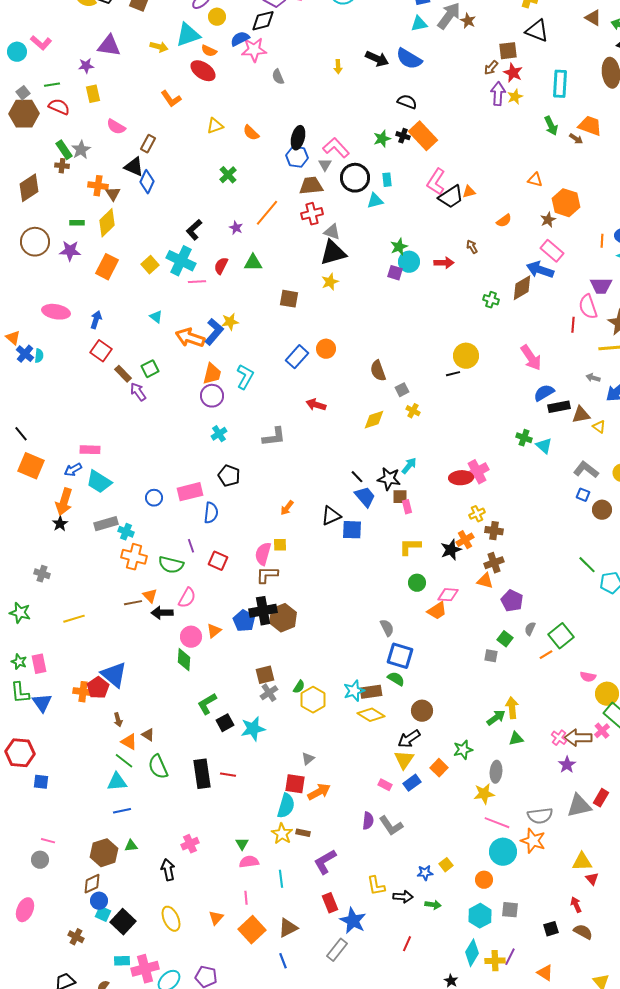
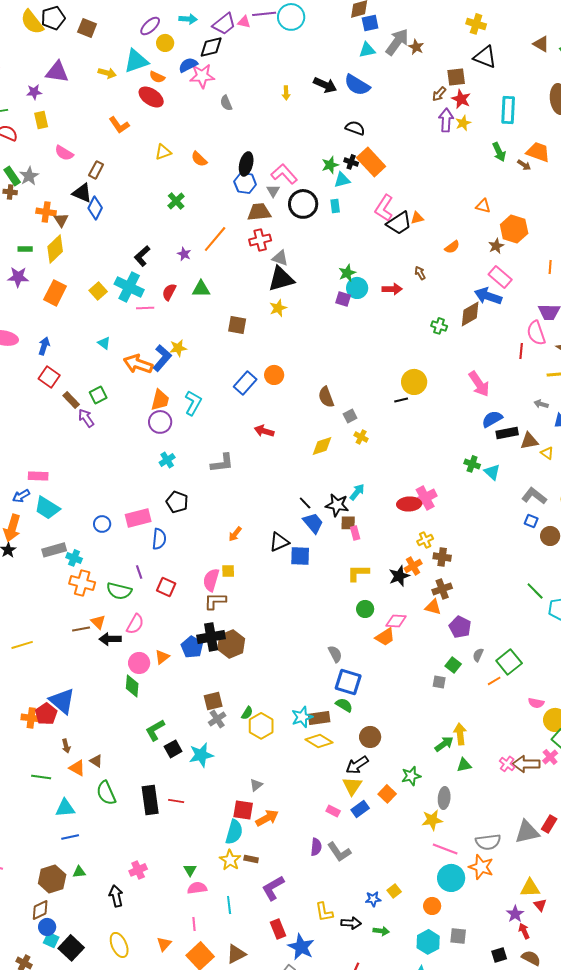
cyan triangle: (375, 201) -> (342, 180), moved
green line: (124, 761) -> (41, 777), moved, turned -30
purple star: (567, 765) -> (515, 914), moved

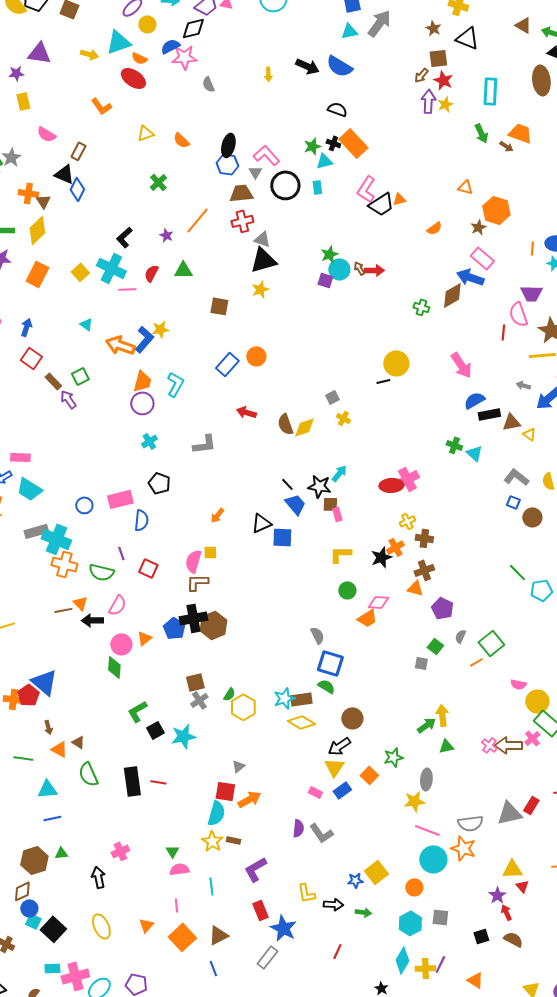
brown star: (416, 47) -> (433, 28), moved
brown arrow: (420, 273) -> (359, 268), moved
brown semicircle: (326, 397) -> (285, 424), moved
cyan cross: (74, 558) -> (56, 539), size x1.8
yellow square: (394, 891) -> (376, 872), size x1.6

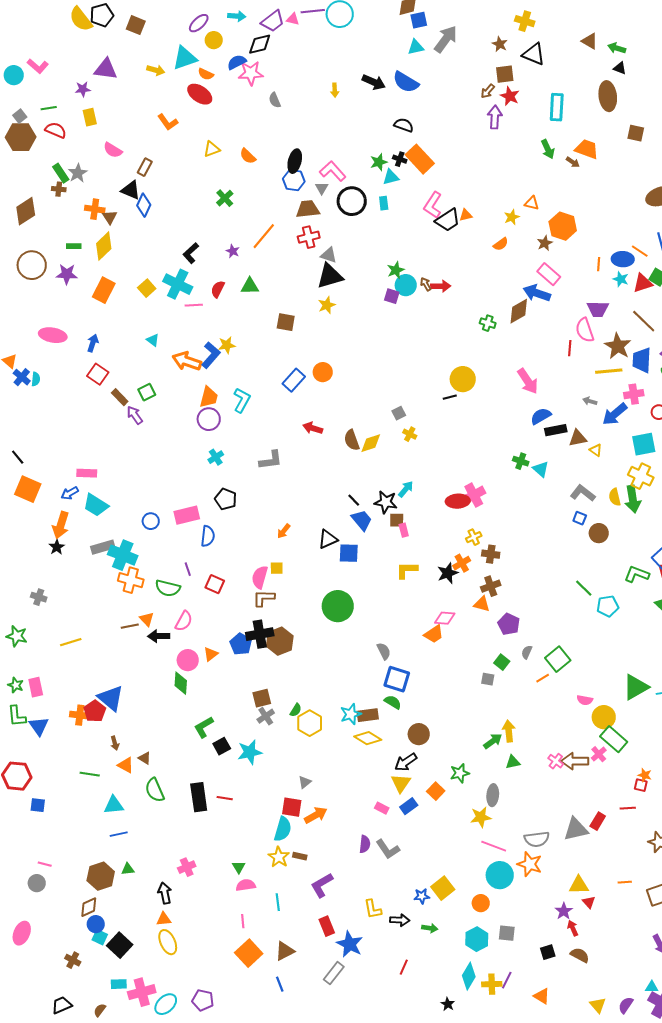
yellow star: (445, 104) -> (512, 217), moved
green circle: (347, 590) -> (338, 606), moved, size x1.8
orange triangle: (146, 925) -> (164, 919), moved, turned 42

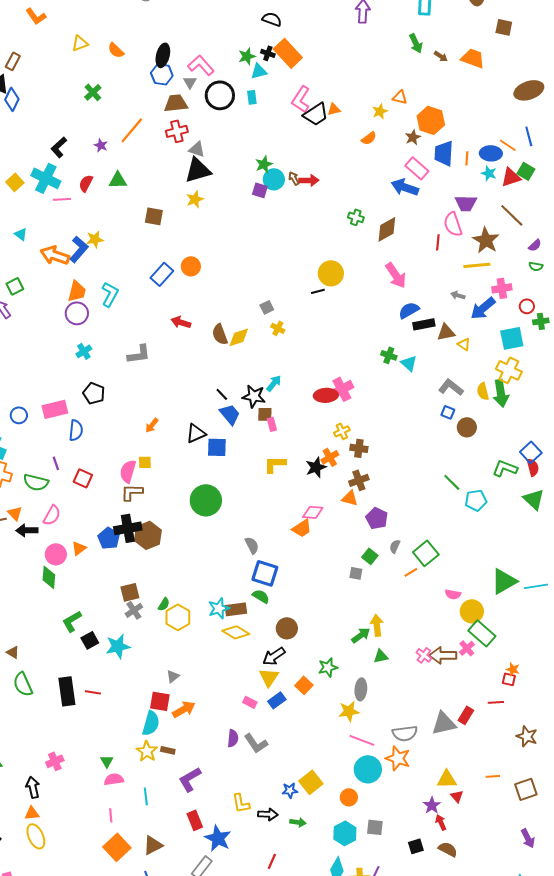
orange trapezoid: (587, 149) -> (473, 58), moved
brown diamond: (519, 311) -> (387, 229), moved
blue trapezoid: (642, 360) -> (444, 153), moved

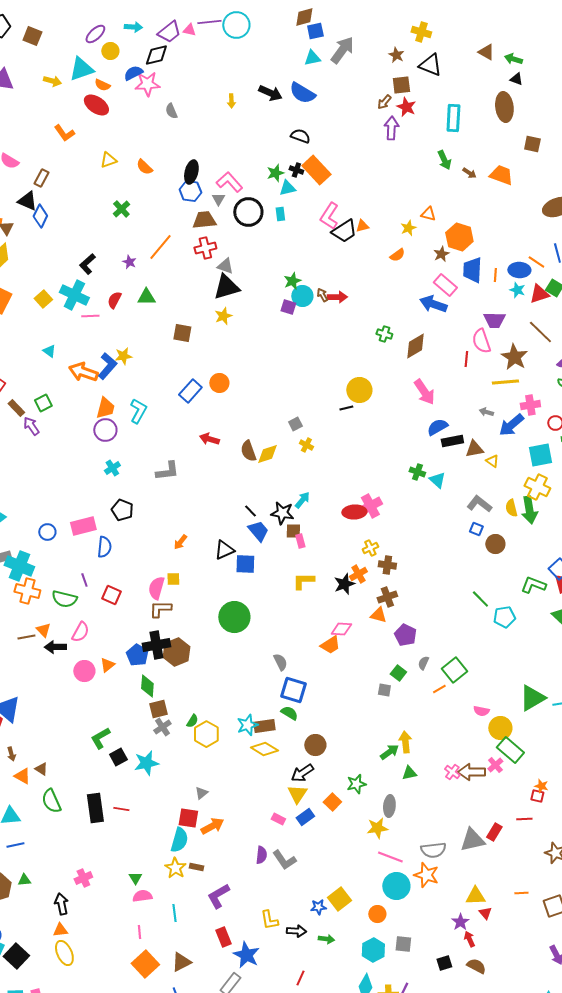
green diamond: (49, 577) -> (147, 686), moved

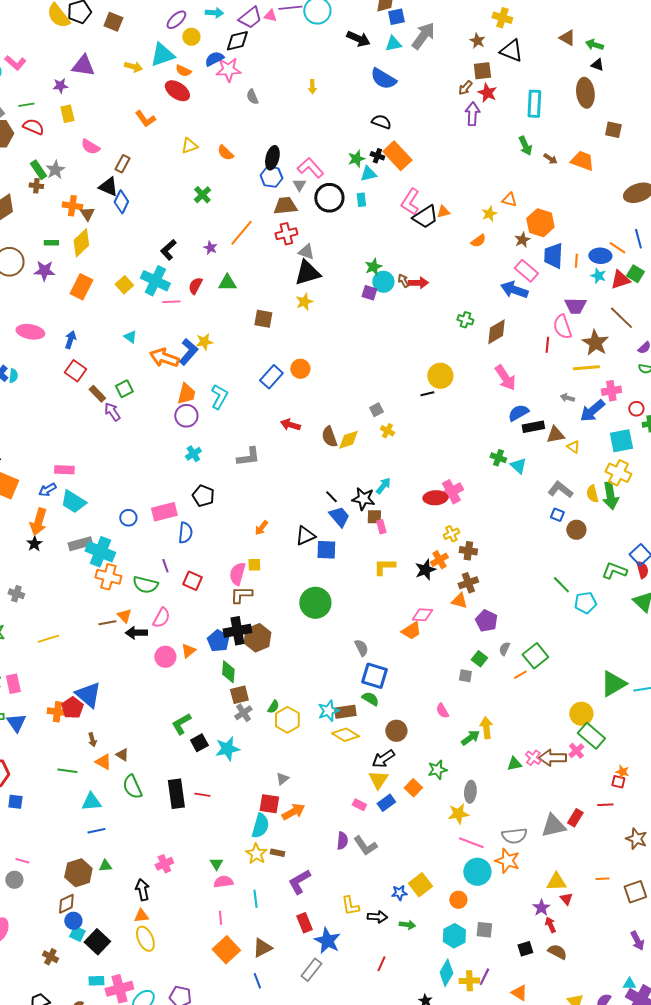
black arrow: (270, 93) -> (358, 39), moved
pink semicircle: (481, 711) -> (442, 711), moved, turned 49
green triangle: (409, 773) -> (514, 764), moved

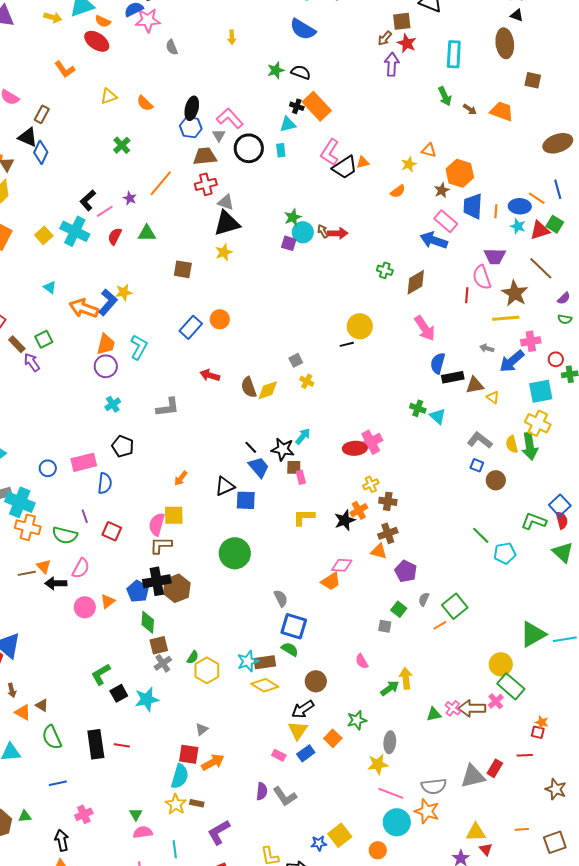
green star: (356, 159) -> (276, 70), moved
pink line: (171, 302) -> (105, 211), moved, turned -30
blue semicircle: (518, 413) -> (438, 363), turned -45
yellow square: (254, 565) -> (174, 515), size x1.5
blue line: (96, 831) -> (58, 783), moved

